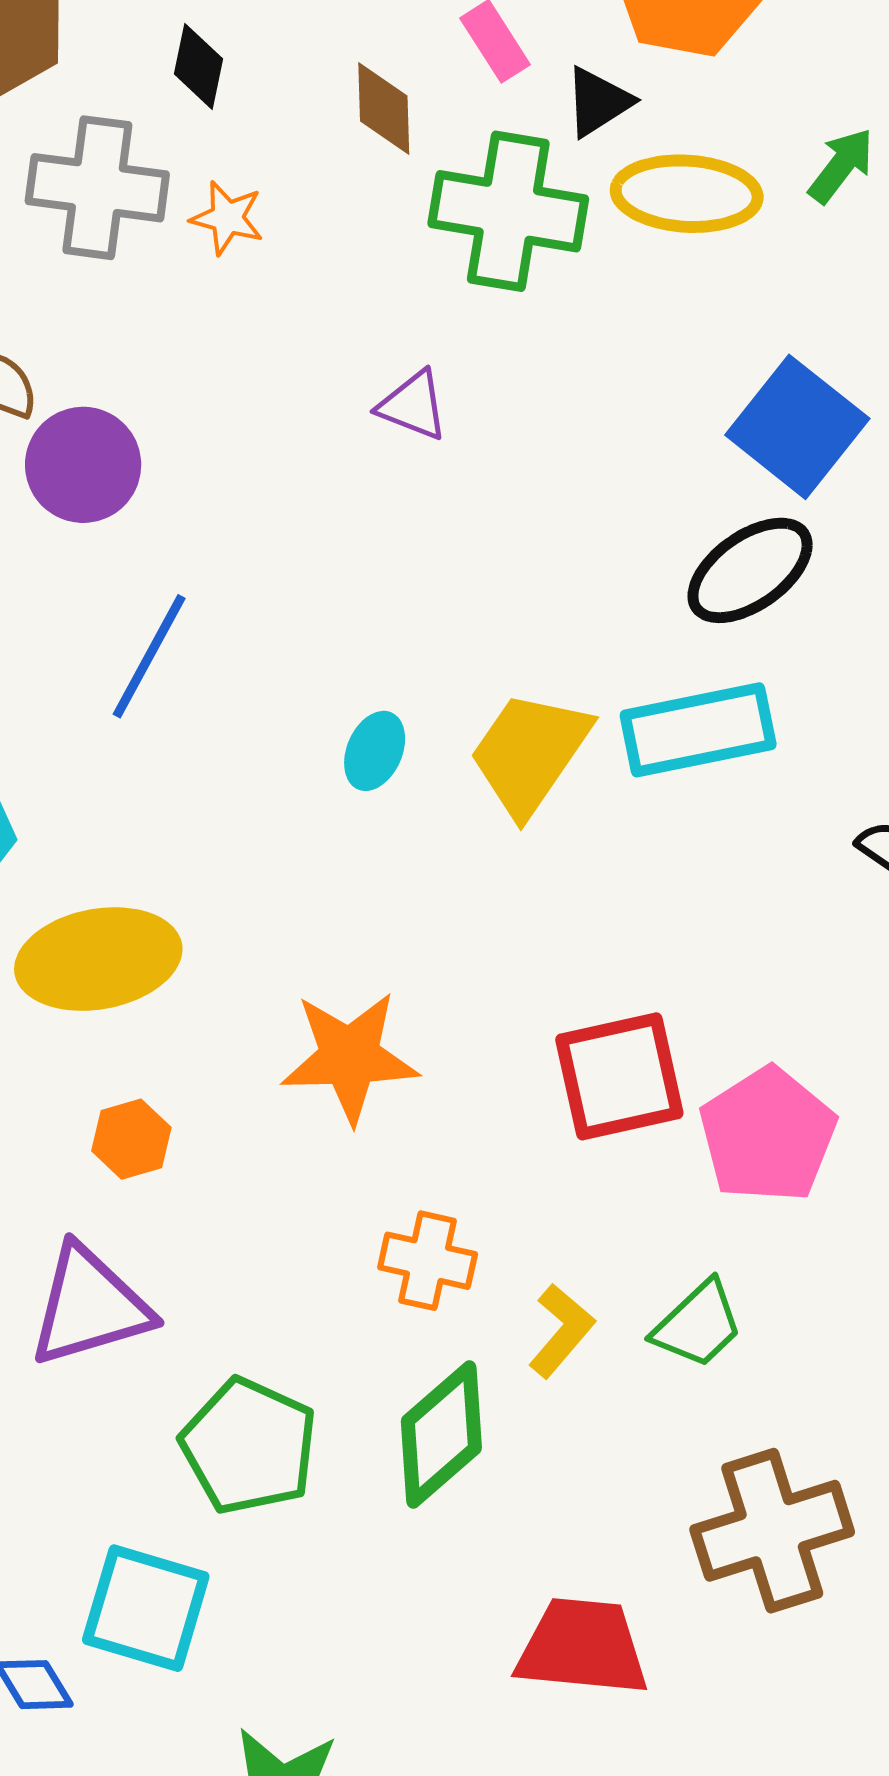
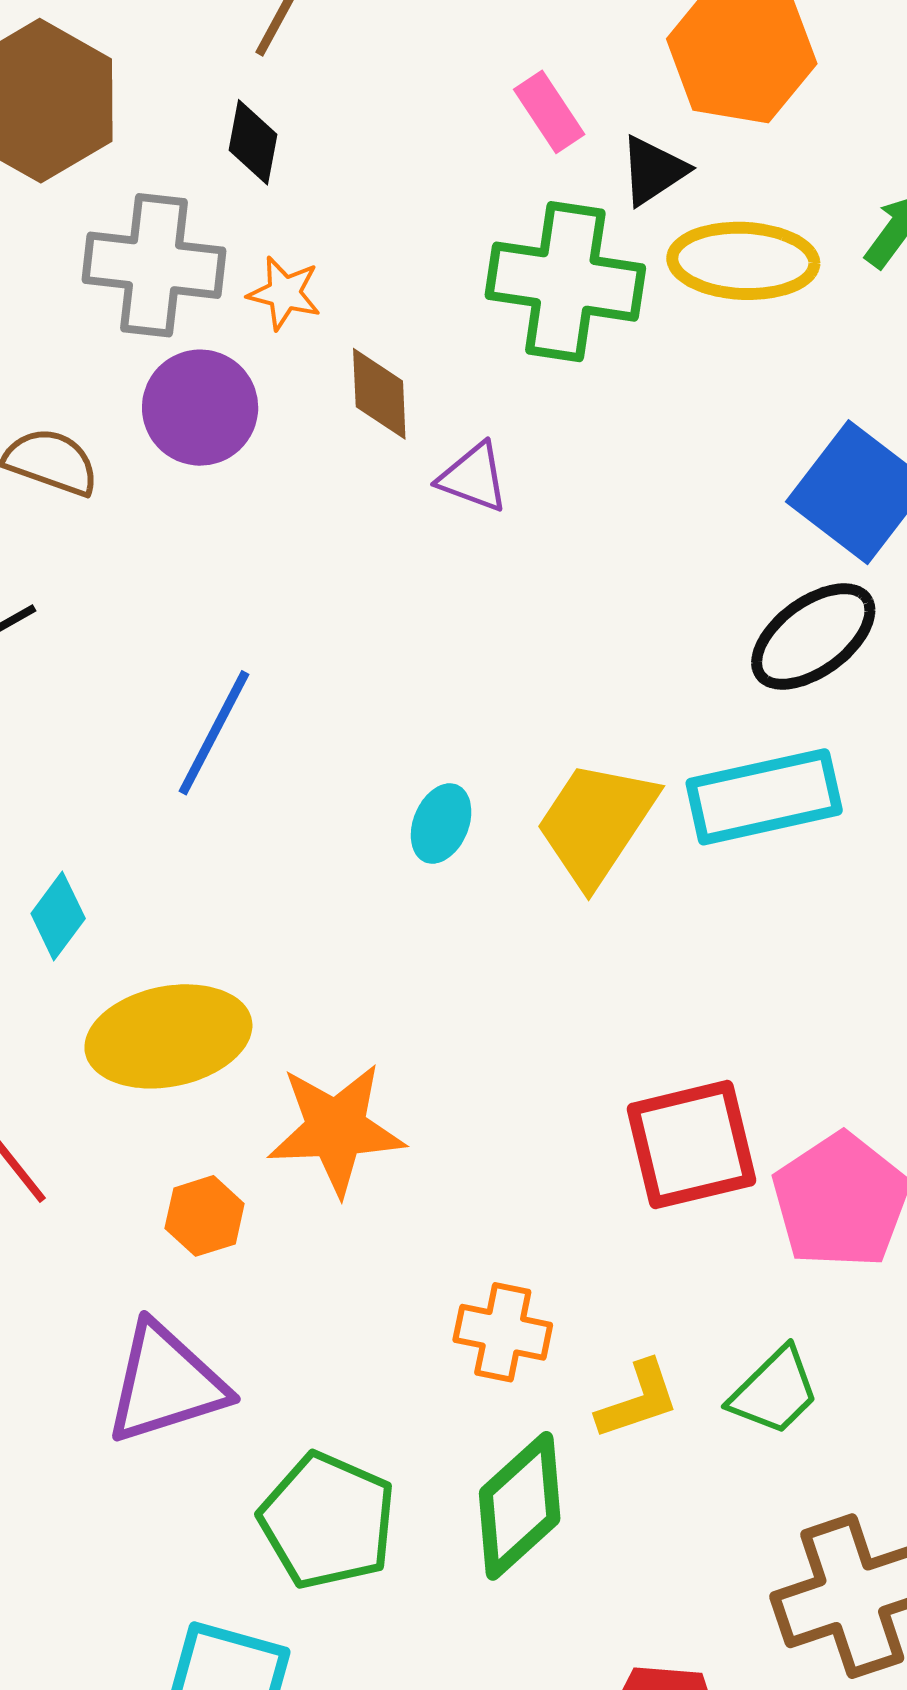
brown diamond: (384, 109) -> (379, 394), moved
purple circle: (83, 465) -> (200, 408), moved
orange star: (350, 1057) -> (336, 1129), moved
yellow L-shape: (561, 1331) -> (638, 1400), turned 32

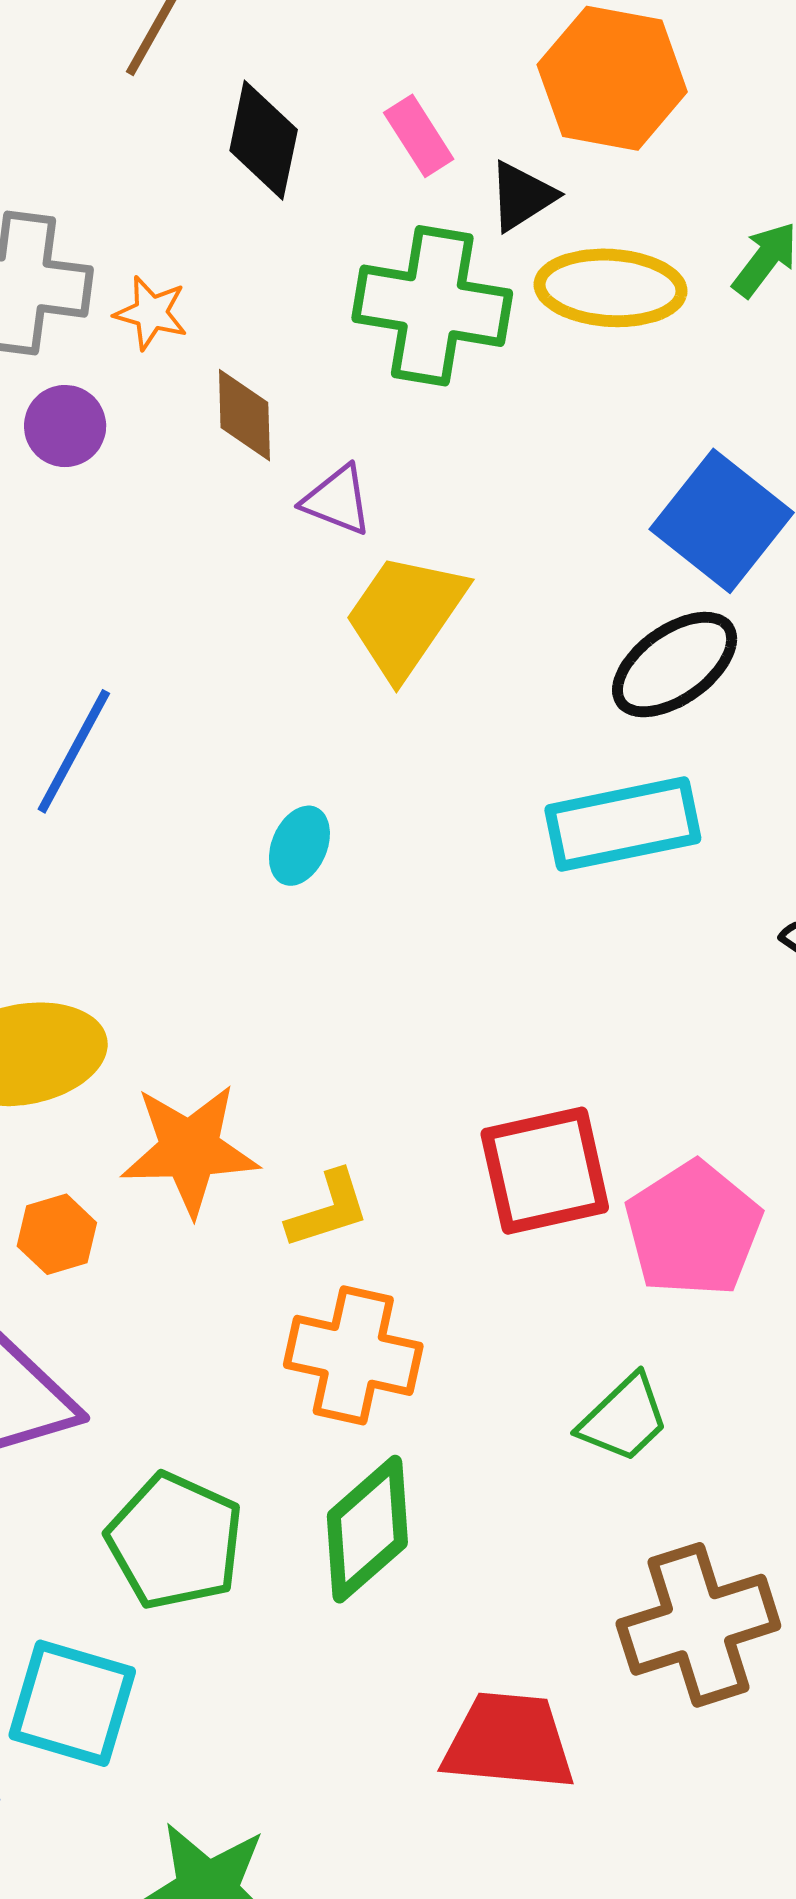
black diamond: (253, 142) -> (264, 140), moved, size x1.4
purple circle: (200, 408) -> (65, 426), size x0.7
yellow trapezoid: (596, 823) -> (405, 615), moved
orange cross: (503, 1332) -> (353, 1355), size x1.4
yellow L-shape: (638, 1400) -> (328, 1209), moved

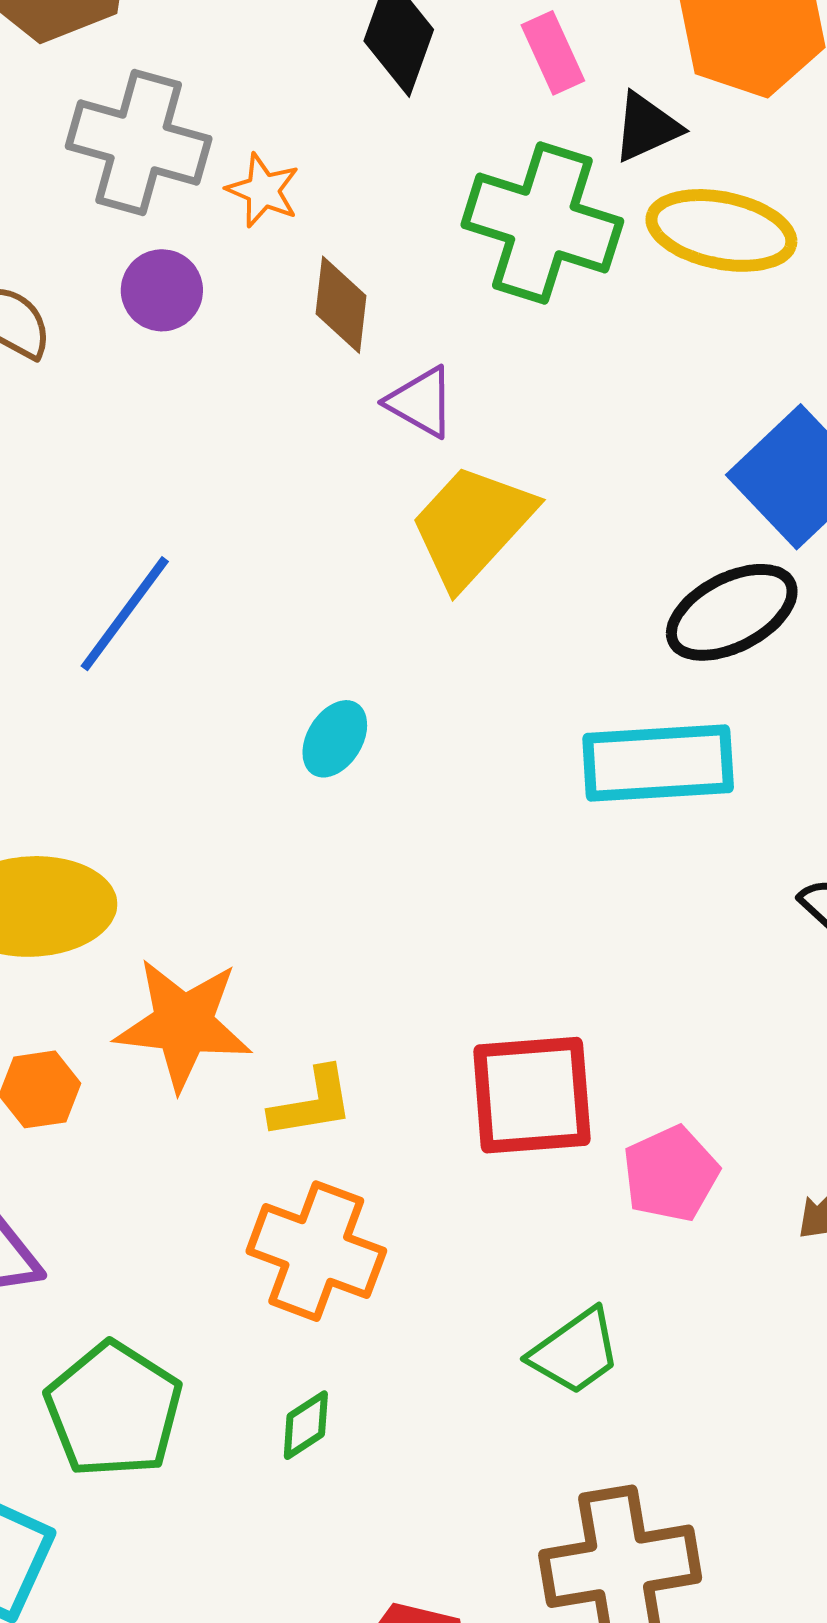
pink pentagon: (693, 1229) -> (671, 1174), size x0.7
green diamond: (367, 1529) -> (306, 1425), size x0.5

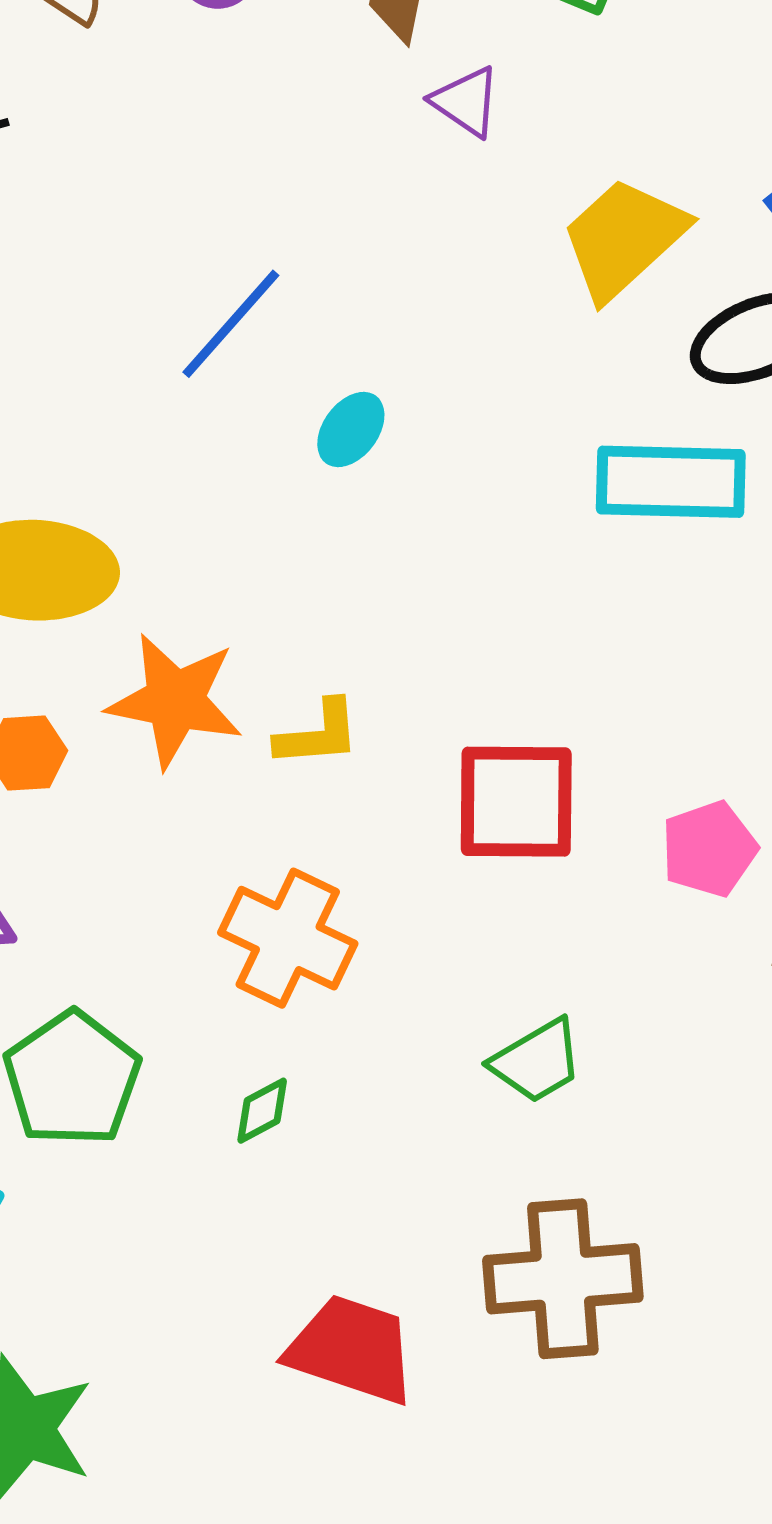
yellow trapezoid: (472, 526) -> (624, 238), moved
blue line: (125, 614) -> (231, 324), moved
yellow L-shape: (312, 1103) -> (318, 734), moved
pink pentagon: (671, 1174) -> (709, 849), moved

